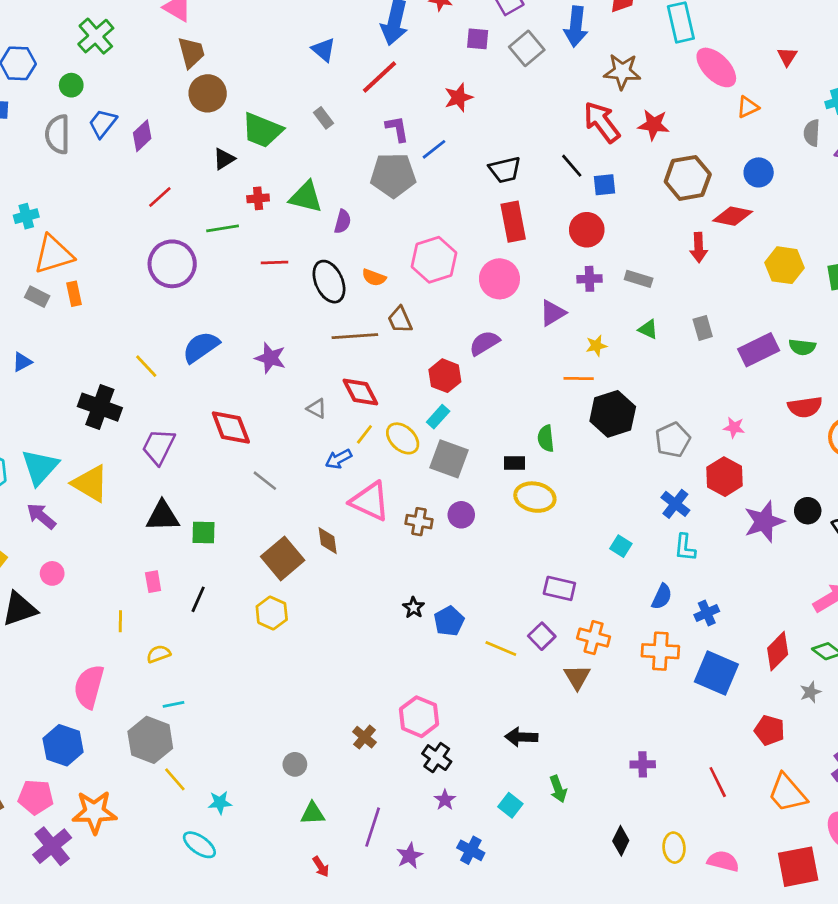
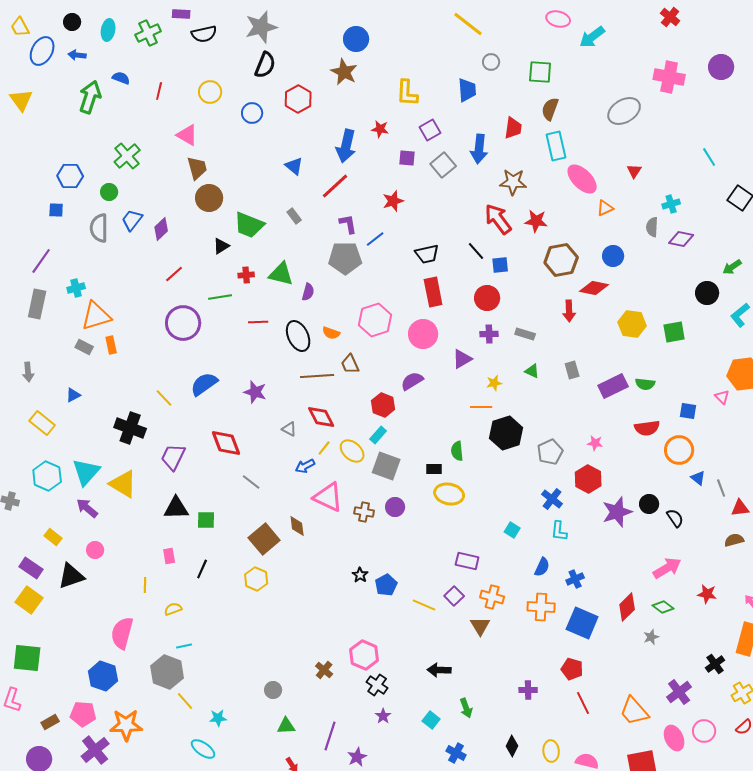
red pentagon: (769, 730) -> (572, 669), moved
blue cross: (471, 850) -> (456, 753), moved

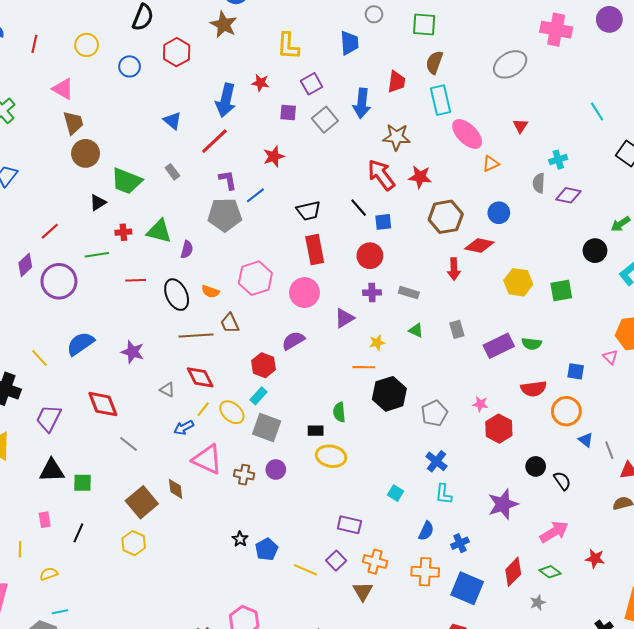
purple diamond: (161, 229) -> (25, 265), moved
red hexagon: (588, 479) -> (499, 429), moved
purple star: (617, 512) -> (503, 504), moved

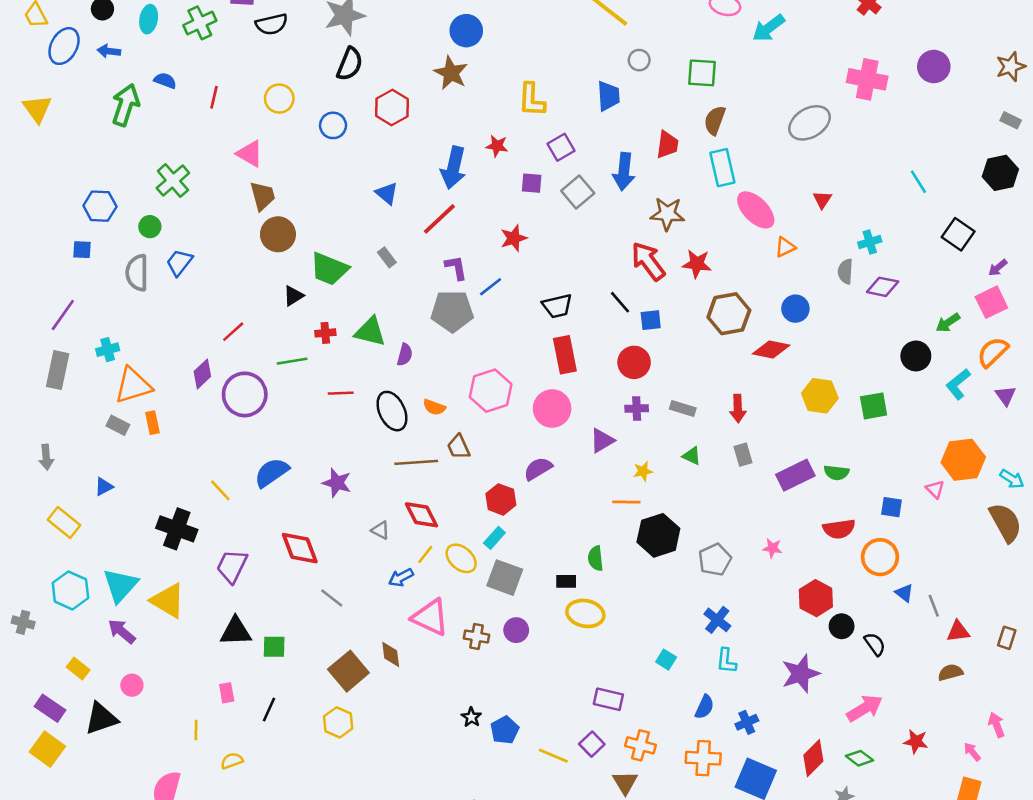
red arrow: (454, 269) -> (738, 409), moved
red hexagon: (499, 429) -> (816, 598), moved

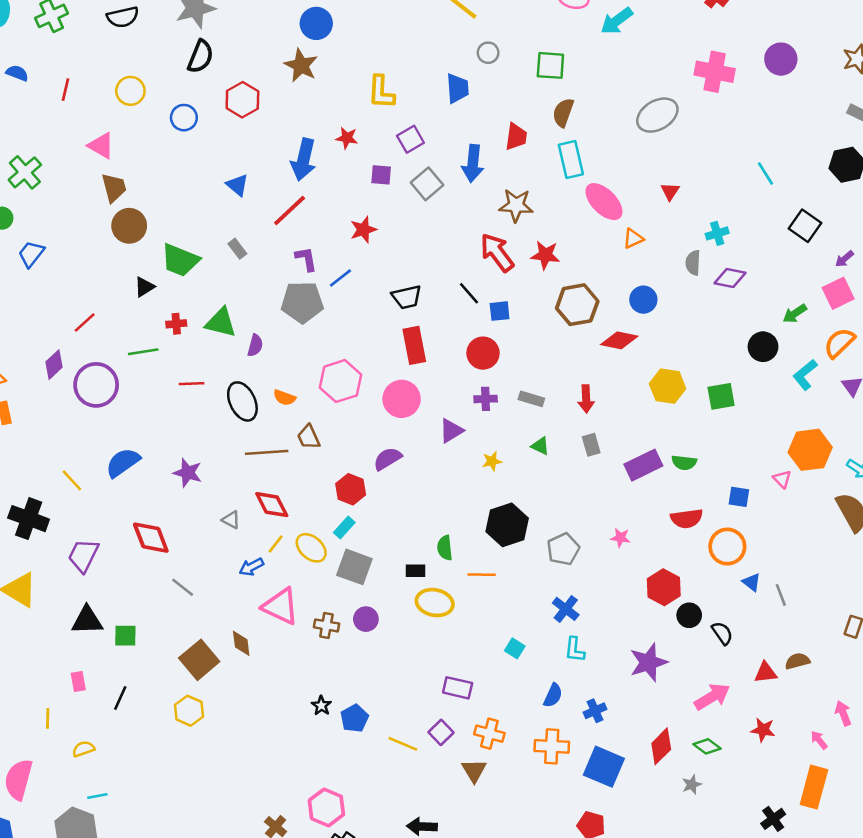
orange line: (626, 502) -> (482, 575), moved
red triangle: (958, 631) -> (766, 673), moved

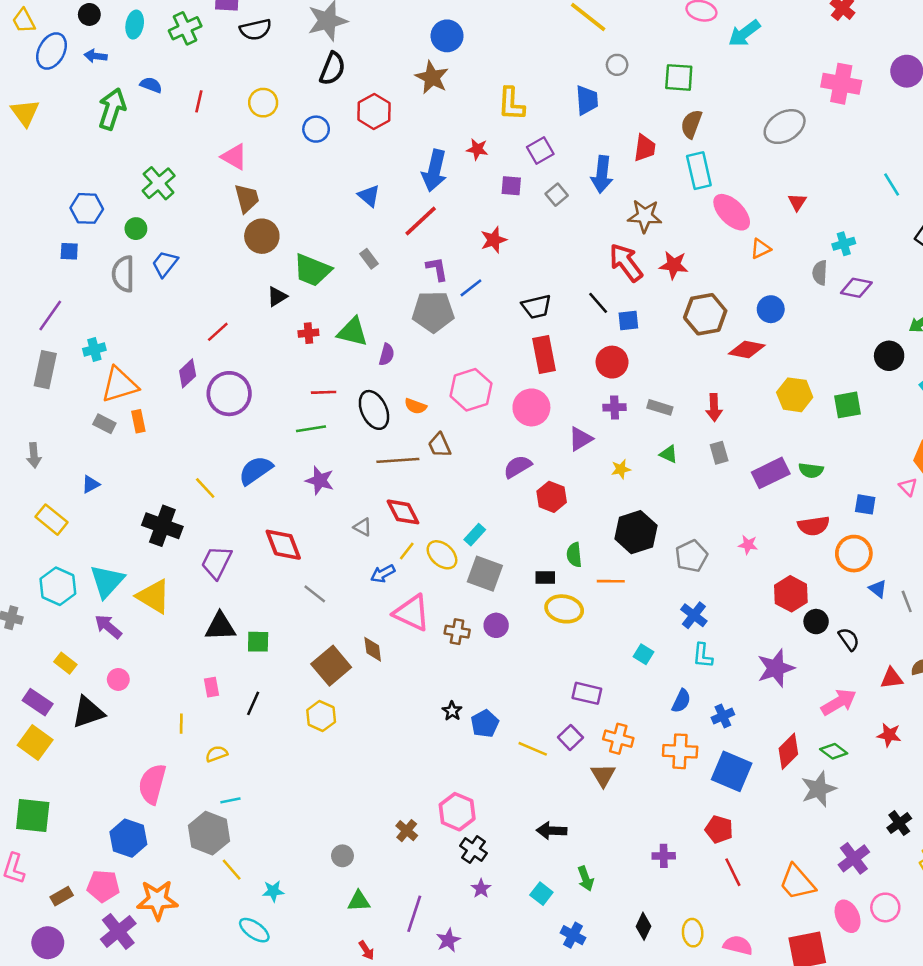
gray square: (427, 184) -> (557, 195), size x0.7
green line: (143, 352) -> (311, 429), moved
red hexagon: (351, 489) -> (552, 497), moved
gray star: (692, 785) -> (819, 789), size x1.8

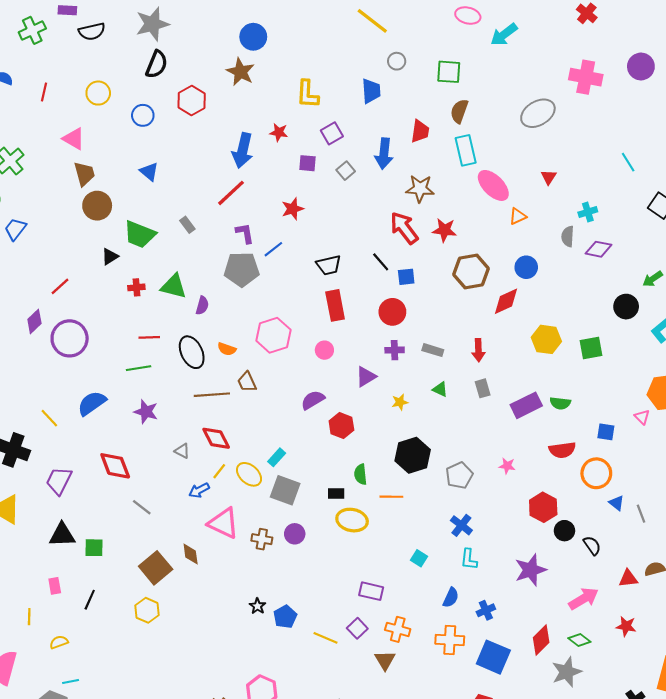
blue triangle: (369, 196) -> (149, 172), moved
red diamond: (747, 349) -> (506, 301), turned -36
pink circle: (531, 407) -> (324, 350), size x0.6

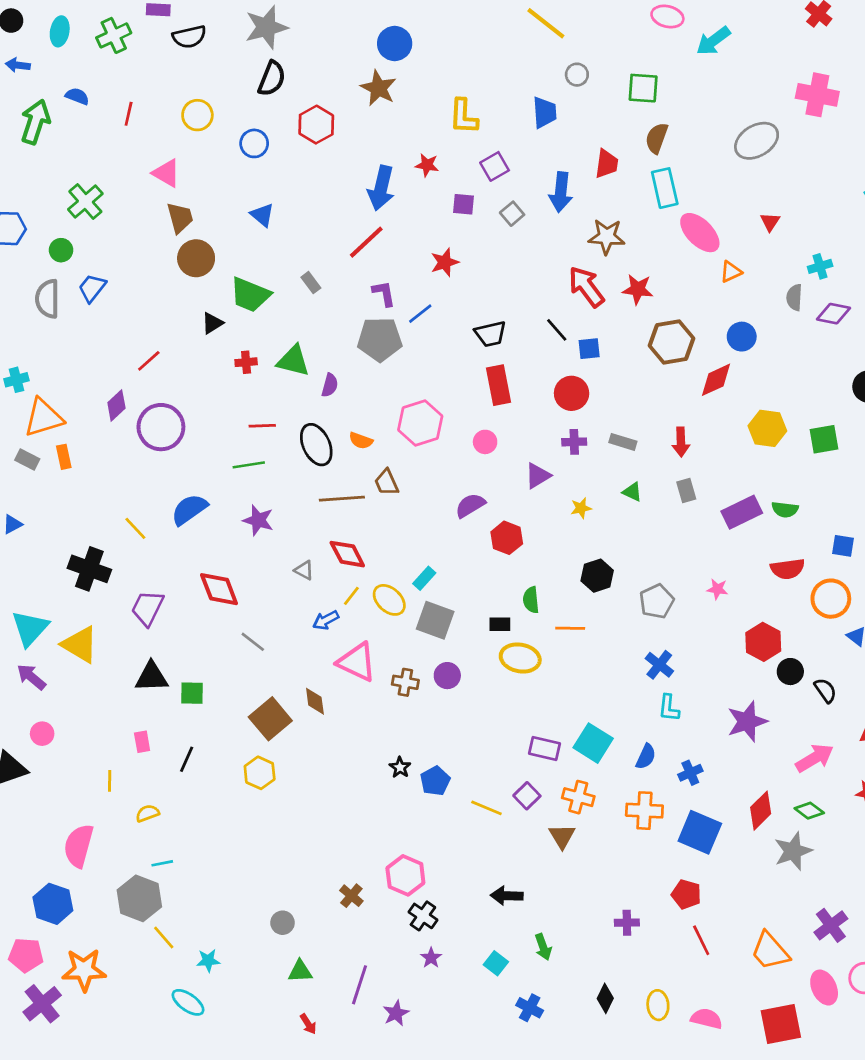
black hexagon: (413, 455) -> (597, 576), size x0.7
cyan square: (419, 558) -> (593, 743), moved, size x1.8

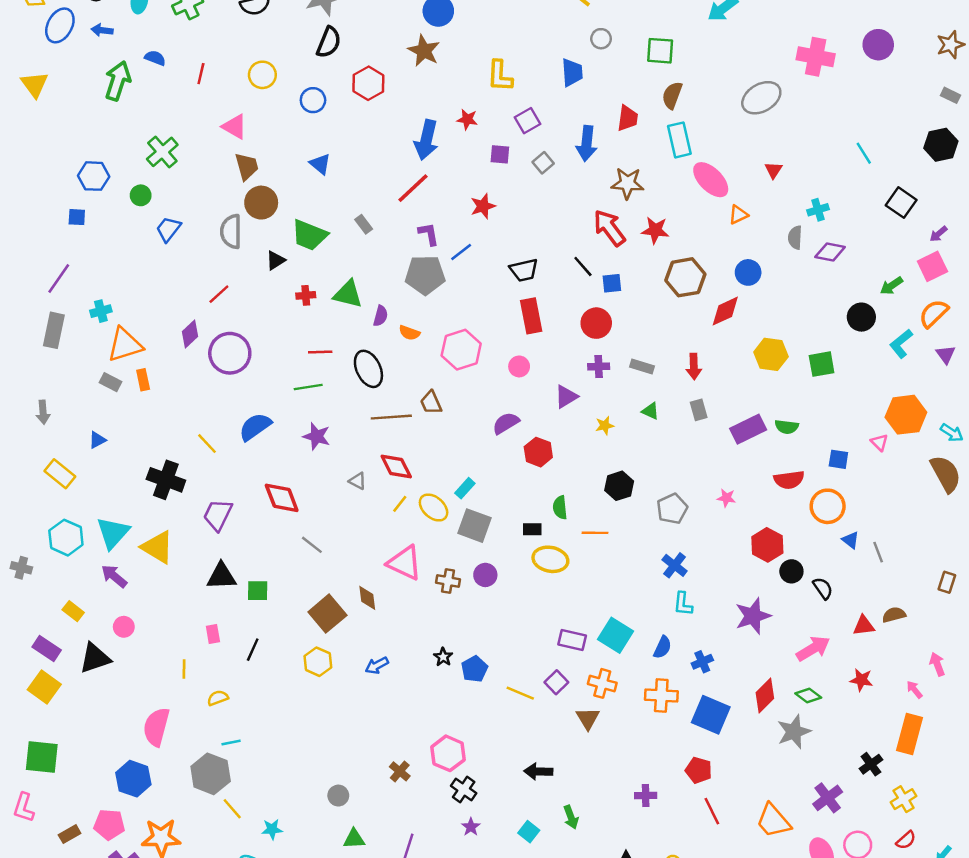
gray semicircle: (48, 299) -> (231, 231), moved
orange semicircle: (361, 441) -> (409, 333), moved
blue arrow: (326, 620) -> (377, 665), moved

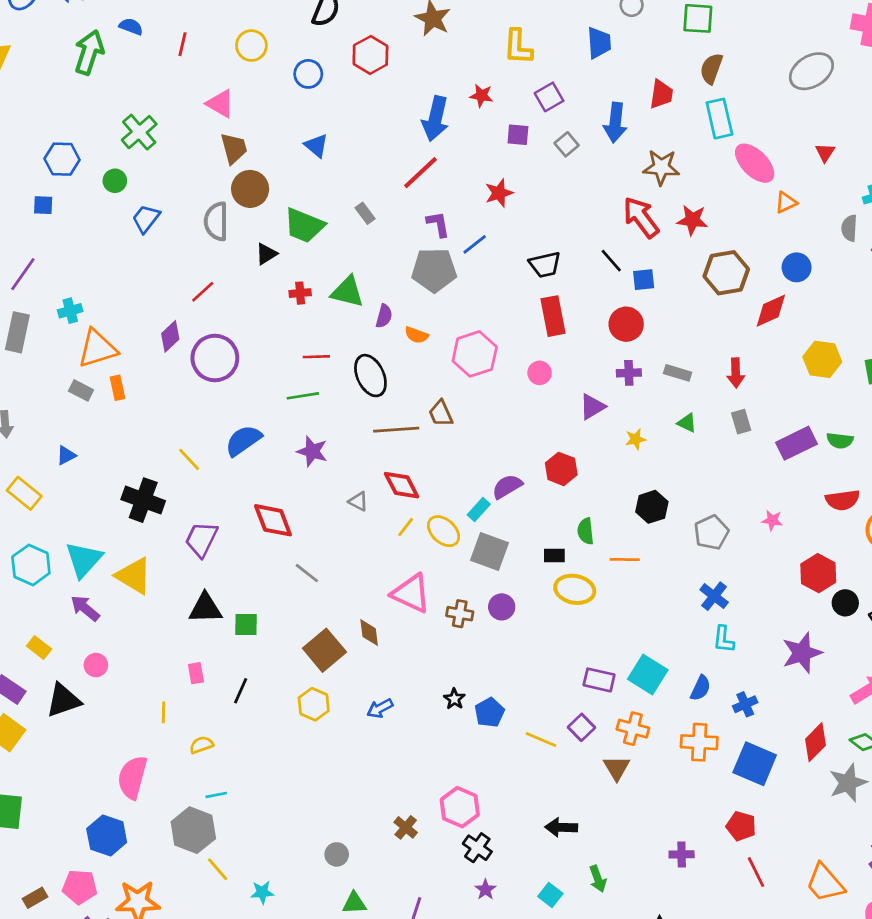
purple semicircle: (506, 423) -> (507, 486), moved

